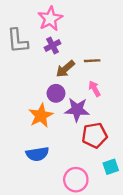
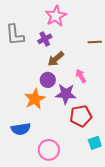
pink star: (50, 19) -> (56, 16), moved
brown line: (92, 61) -> (95, 42), moved
blue semicircle: (37, 154) -> (21, 129), moved
pink circle: (76, 180) -> (49, 150), moved

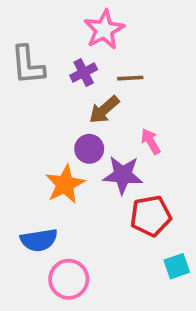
brown line: (95, 42) -> (130, 78), moved
pink circle: (49, 150) -> (69, 279), moved

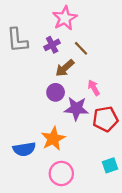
brown line: (130, 78) -> (81, 48), turned 49
orange star: (65, 184) -> (53, 139), moved
red pentagon: (151, 216) -> (105, 119), moved
pink circle: (69, 279) -> (61, 173), moved

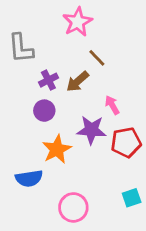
purple cross: (52, 45) -> (48, 80), moved
purple circle: (56, 92) -> (44, 111), moved
orange star: (53, 139) -> (57, 149), moved

